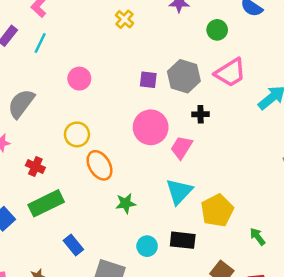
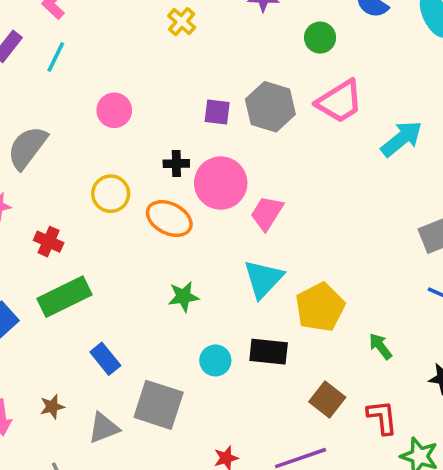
black cross: (201, 114) -> (176, 164), moved
orange ellipse: (100, 165) -> (169, 219), moved, turned -32

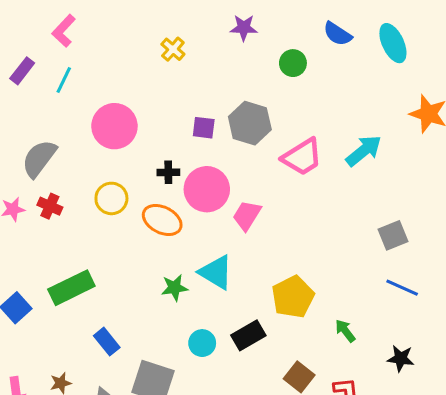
pink trapezoid: (340, 101) -> (302, 157), moved
pink circle: (114, 110) -> (114, 126), size x1.5
red cross: (49, 242) -> (50, 206), moved
cyan triangle: (263, 279) -> (216, 272), moved, turned -42
black rectangle: (269, 352) -> (248, 335), turned -36

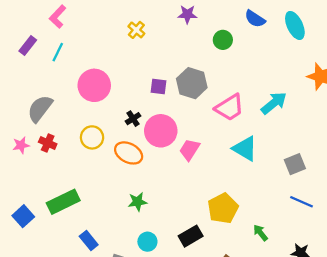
black cross: (168, 172) -> (133, 119), turned -32
cyan triangle: (216, 272) -> (245, 149), moved
cyan circle: (202, 343) -> (147, 242), moved

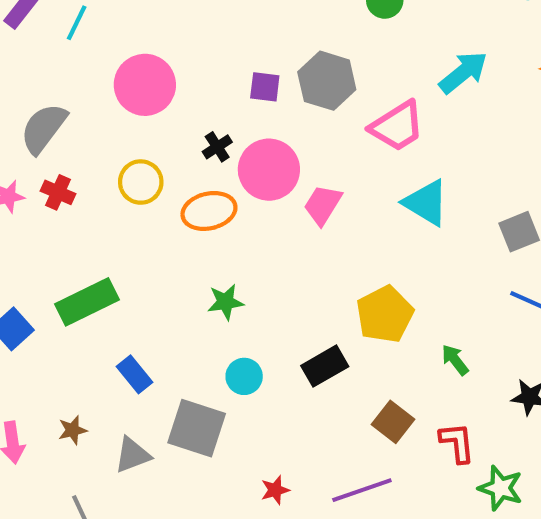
cyan arrow: (274, 103) -> (463, 72), moved
orange ellipse: (129, 153) -> (209, 211), turned -40

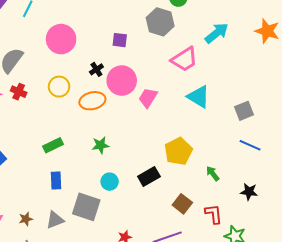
gray hexagon: (327, 81) -> (160, 22), moved
green rectangle: (87, 302) -> (53, 145), moved, size x0.7
blue rectangle: (135, 374) -> (56, 181), turned 36
brown star: (72, 430) -> (26, 219), moved

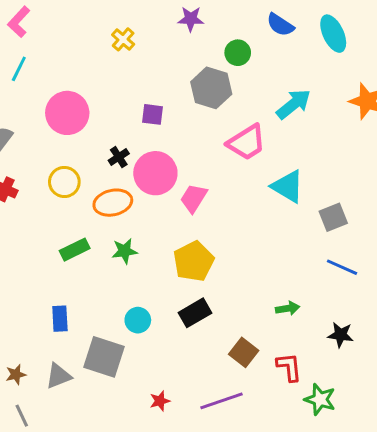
cyan triangle: (199, 97) -> (288, 186), moved
green rectangle: (53, 145) -> (75, 250), moved
green star: (100, 145) -> (125, 251), moved
yellow pentagon: (178, 151) -> (194, 261), moved
green arrow: (213, 174) -> (288, 308), turned 119

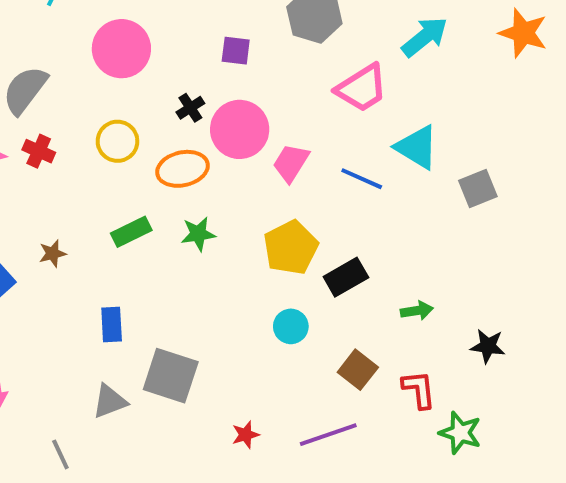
blue line: (342, 267) -> (362, 179), moved
black rectangle: (195, 313) -> (346, 277), moved
cyan circle: (138, 320) -> (291, 326), moved
brown star: (16, 374) -> (52, 254), moved

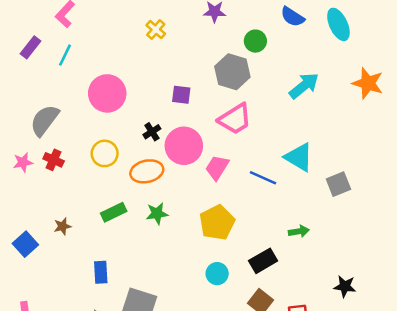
pink trapezoid: (362, 88) -> (235, 119), moved
black rectangle: (346, 277) -> (263, 261), moved
green arrow: (417, 311) -> (299, 231), moved

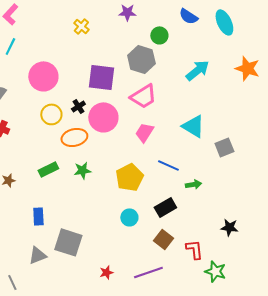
purple square: (181, 95) -> (101, 77), size x1.8
yellow circle: (105, 153) -> (51, 114), moved
pink trapezoid: (217, 168) -> (144, 132), moved
blue line: (263, 178) -> (168, 165), moved

